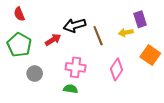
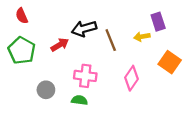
gray circle: (35, 74) -> (46, 90), moved

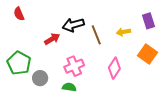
purple rectangle: (158, 22) -> (149, 21), moved
green pentagon: (22, 50) -> (19, 63), moved
pink cross: (85, 76) -> (74, 66), turned -30

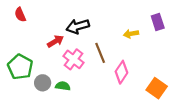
brown line: (96, 35) -> (100, 53), moved
orange square: (148, 54) -> (157, 88), moved
pink cross: (74, 66) -> (73, 59), moved, turned -30
green semicircle: (69, 87) -> (63, 86), moved

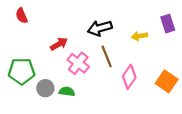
black arrow: (78, 26) -> (100, 28), moved
green pentagon: (20, 67) -> (22, 71), turned -30
orange square: (157, 88) -> (167, 81), moved

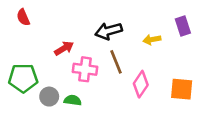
pink cross: (78, 63) -> (85, 69), turned -30
orange square: (167, 81) -> (182, 89), turned -30

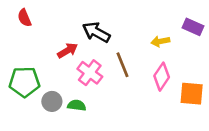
purple rectangle: (183, 26) -> (193, 27), turned -48
black arrow: (109, 31) -> (96, 32), moved, turned 45
pink cross: (85, 69) -> (90, 73), turned 30
pink diamond: (141, 84) -> (162, 77), moved

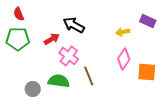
brown line: (122, 65) -> (89, 76), moved
green pentagon: (24, 82) -> (18, 39), moved
gray circle: (52, 101) -> (33, 89), moved
green semicircle: (77, 105) -> (59, 81), size x1.5

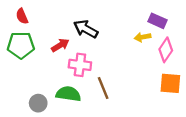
purple rectangle: (148, 21) -> (158, 21), moved
pink cross: (69, 56) -> (80, 65), turned -30
pink diamond: (124, 59) -> (166, 50), moved

